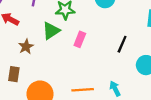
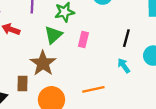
brown star: (26, 47) -> (43, 63), moved, size x1.6
cyan arrow: (115, 89) -> (124, 66), moved

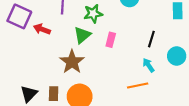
brown rectangle: (22, 84) -> (54, 94), moved
orange line: (93, 89) -> (138, 86), moved

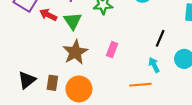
green triangle: (82, 35) -> (73, 21), moved, turned -30
pink rectangle: (111, 40) -> (112, 50), moved

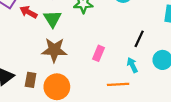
pink rectangle: (112, 50) -> (98, 53), moved
brown star: (75, 52) -> (54, 50), turned 30

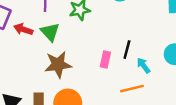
black line: (139, 39) -> (127, 50), moved

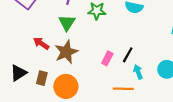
red arrow: (23, 29) -> (41, 43), moved
brown star: (58, 65) -> (66, 52), turned -30

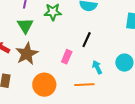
black line: (128, 55) -> (87, 40), moved
orange circle: (66, 86) -> (44, 85), moved

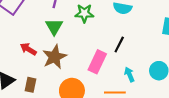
pink rectangle: (67, 57) -> (97, 62), size x1.5

